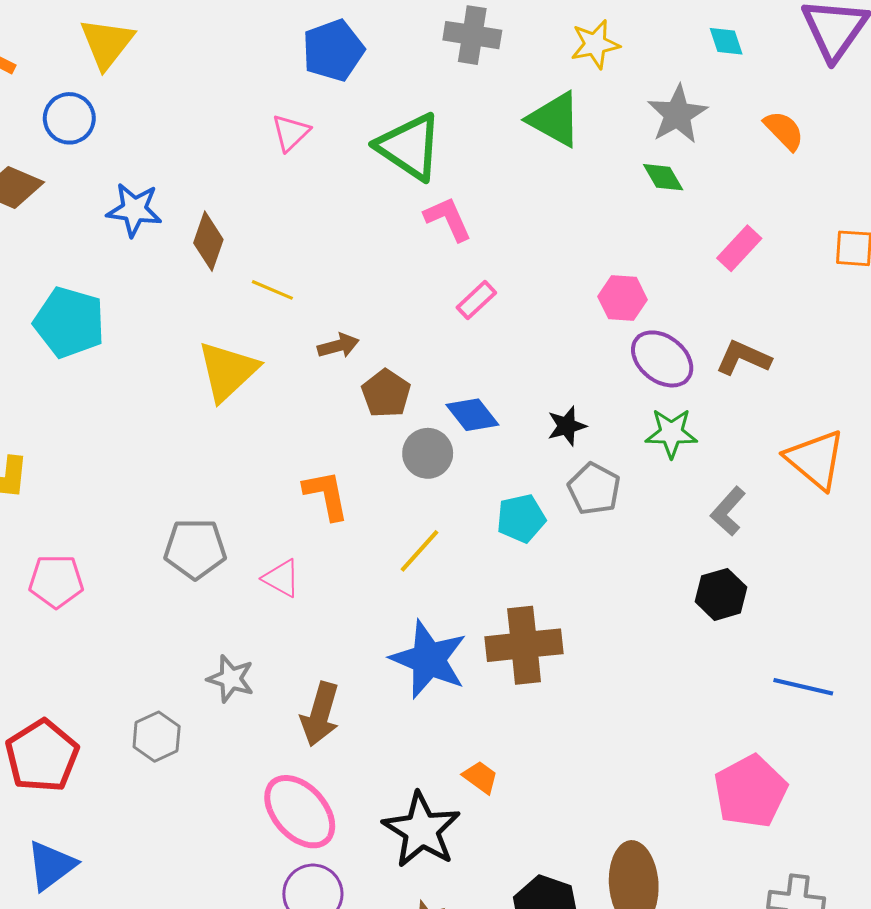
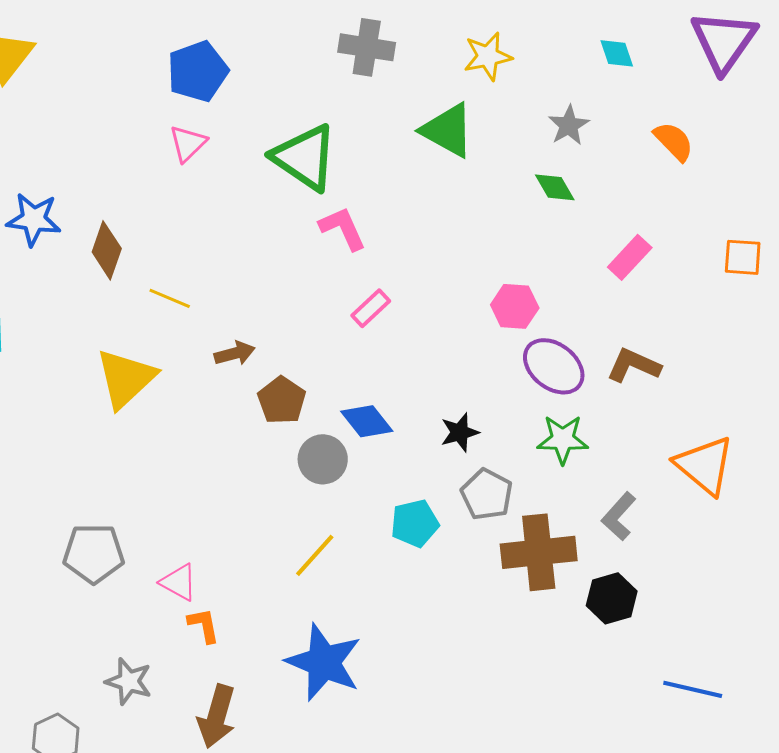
blue pentagon: (333, 50) -> (198, 71), moved
gray star: (677, 114) -> (569, 125), size x0.7
orange L-shape: (326, 495) -> (204, 625), moved, size x0.7
brown cross: (524, 645) -> (539, 552), moved

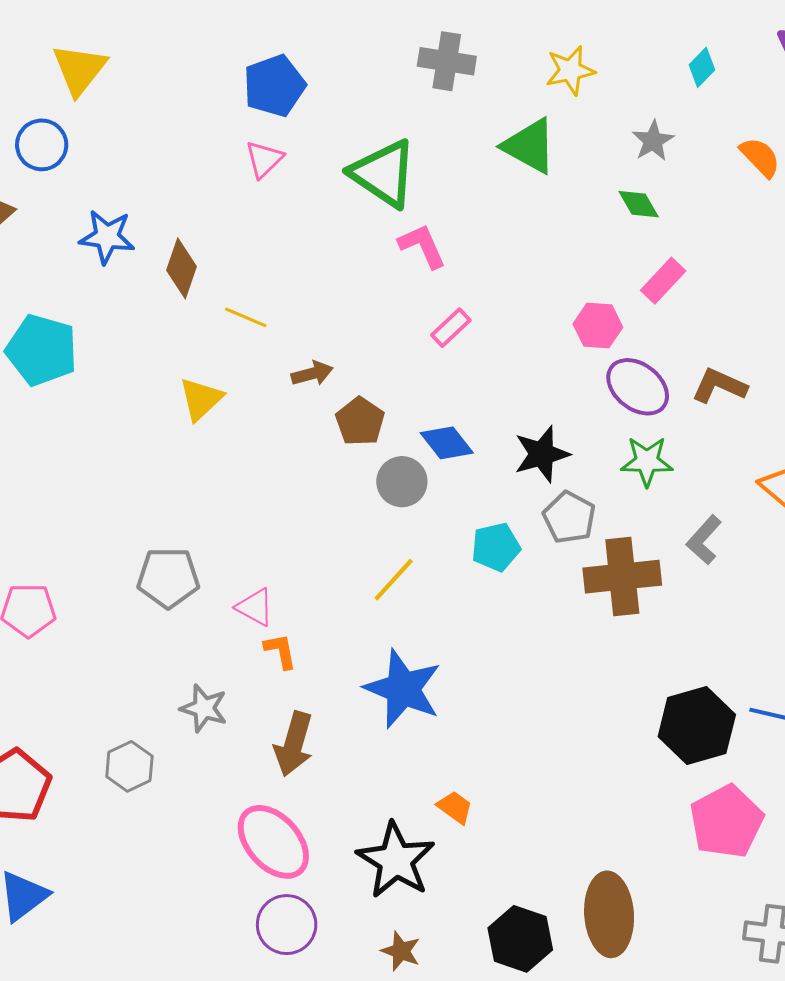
cyan diamond: (617, 53) -> (702, 67), turned 63
pink rectangle: (630, 257) -> (663, 281), moved
yellow triangle: (126, 378) -> (201, 399), size x0.7
black star: (460, 432) -> (542, 454), size x1.4
black hexagon: (612, 598) -> (697, 726), moved, size x1.5

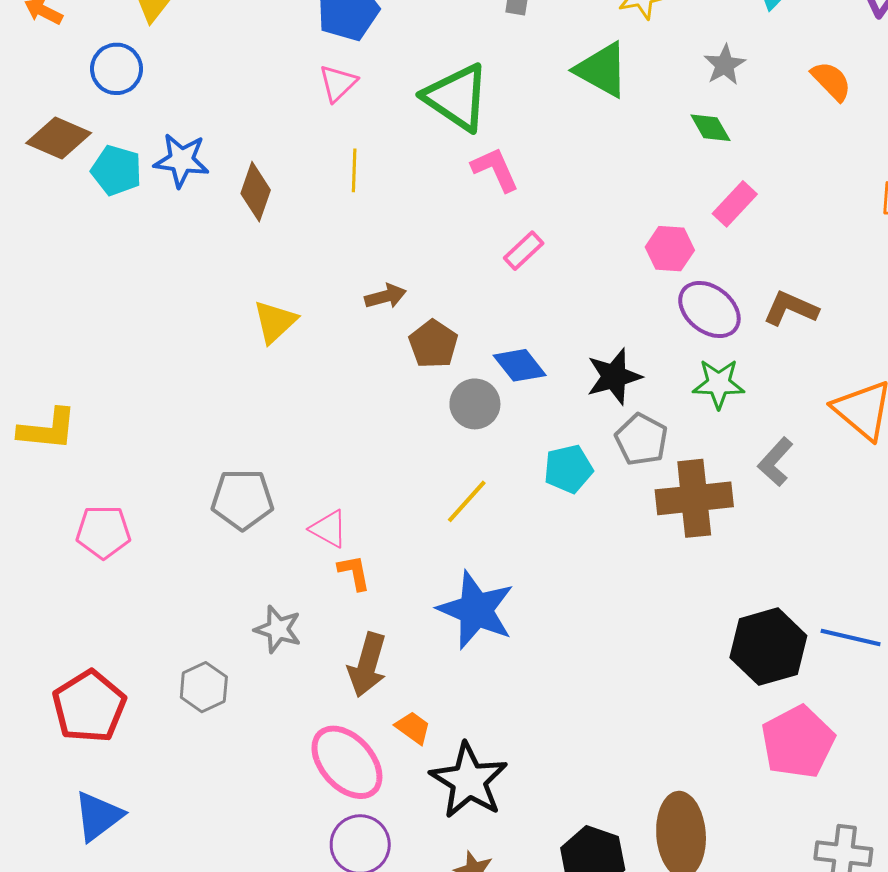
yellow line: (246, 317) -> (354, 170), moved, turned 69
cyan pentagon: (42, 350) -> (117, 170), moved, size x0.7
orange trapezoid: (455, 807) -> (413, 728), moved

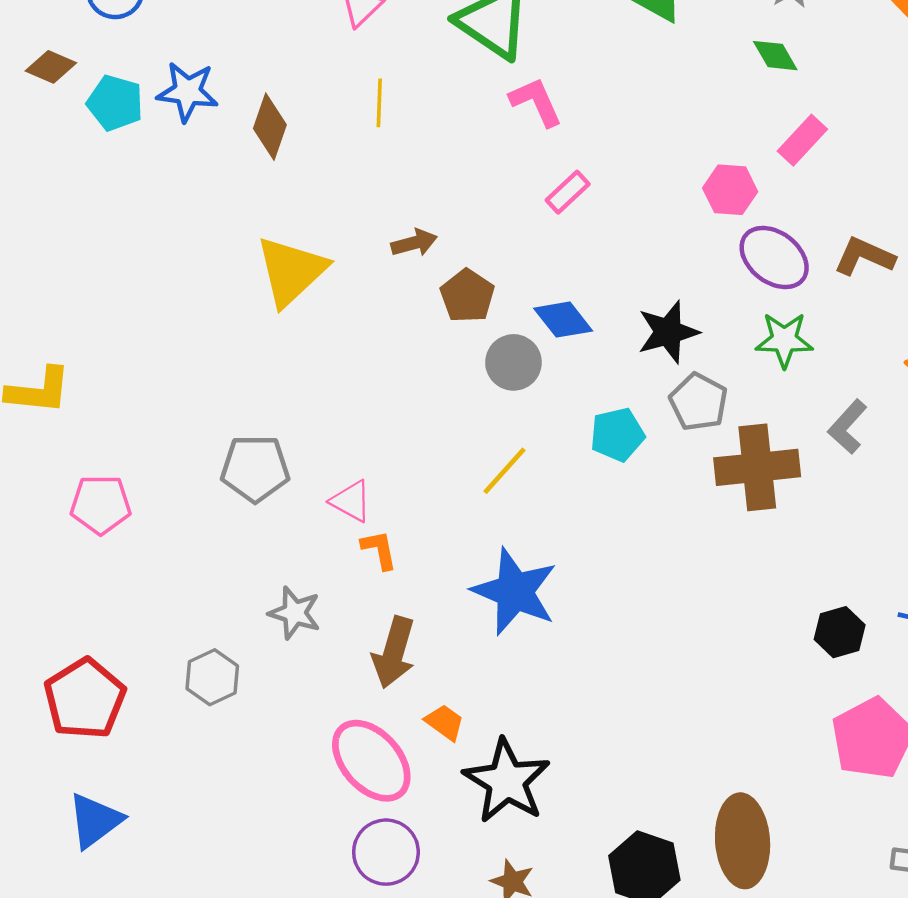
brown diamond: (59, 138) -> (51, 67), size x0.7
yellow triangle: (275, 322) -> (291, 271), size x1.5
black hexagon: (768, 647) -> (840, 632), size x0.6

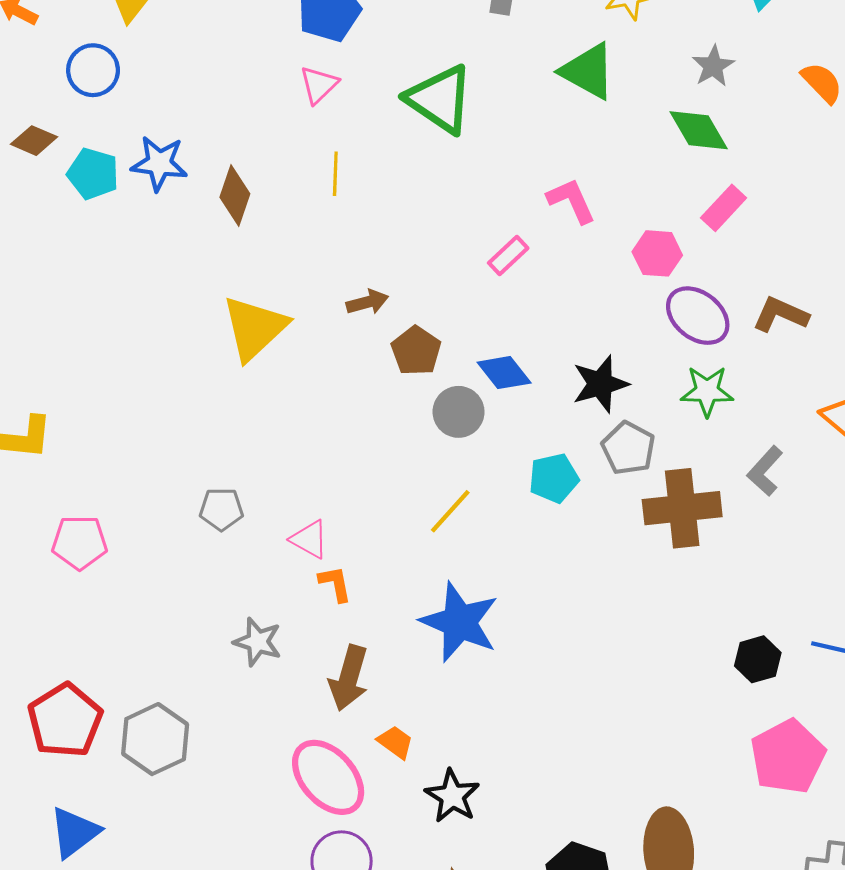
green diamond: (775, 56) -> (699, 130), size x1.4
pink L-shape: (536, 102) -> (571, 201), moved
gray pentagon: (255, 468) -> (221, 509), size x0.7
gray hexagon: (212, 677) -> (155, 739), moved, size x1.4
black star: (507, 781) -> (452, 796), size x0.7

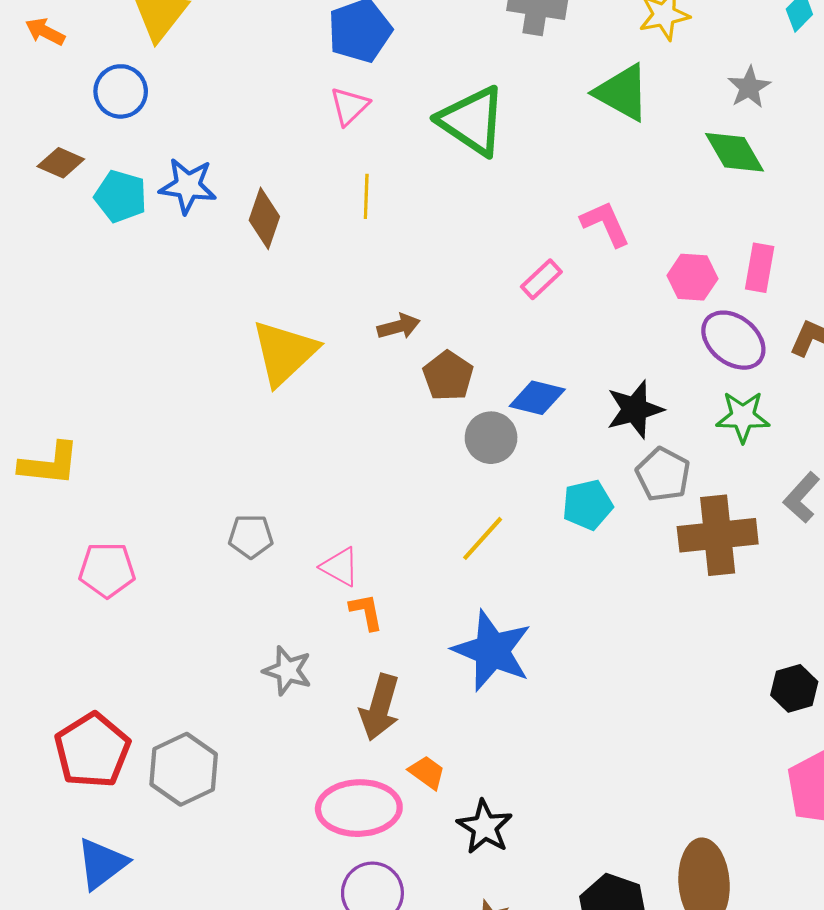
pink rectangle: (724, 208) -> (760, 268), moved, turned -33
blue diamond: (504, 373) -> (537, 398), turned -38
pink ellipse: (328, 777) -> (359, 808), turned -50

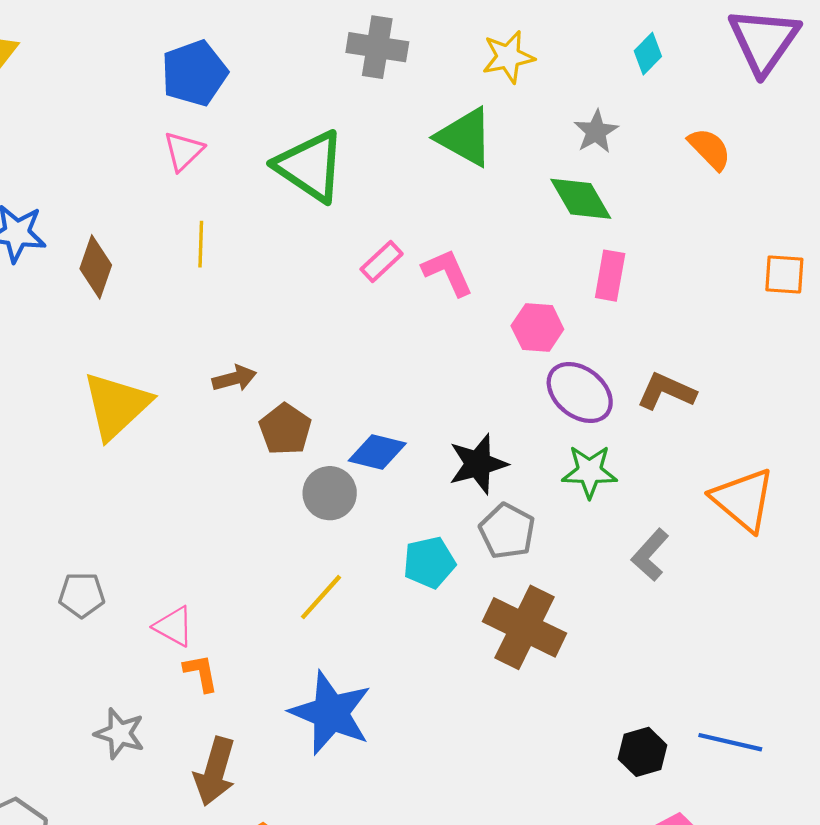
pink rectangle: (760, 268) -> (610, 276), moved
pink rectangle: (541, 279) -> (382, 261), moved
brown cross: (718, 535) -> (525, 627), moved, turned 32

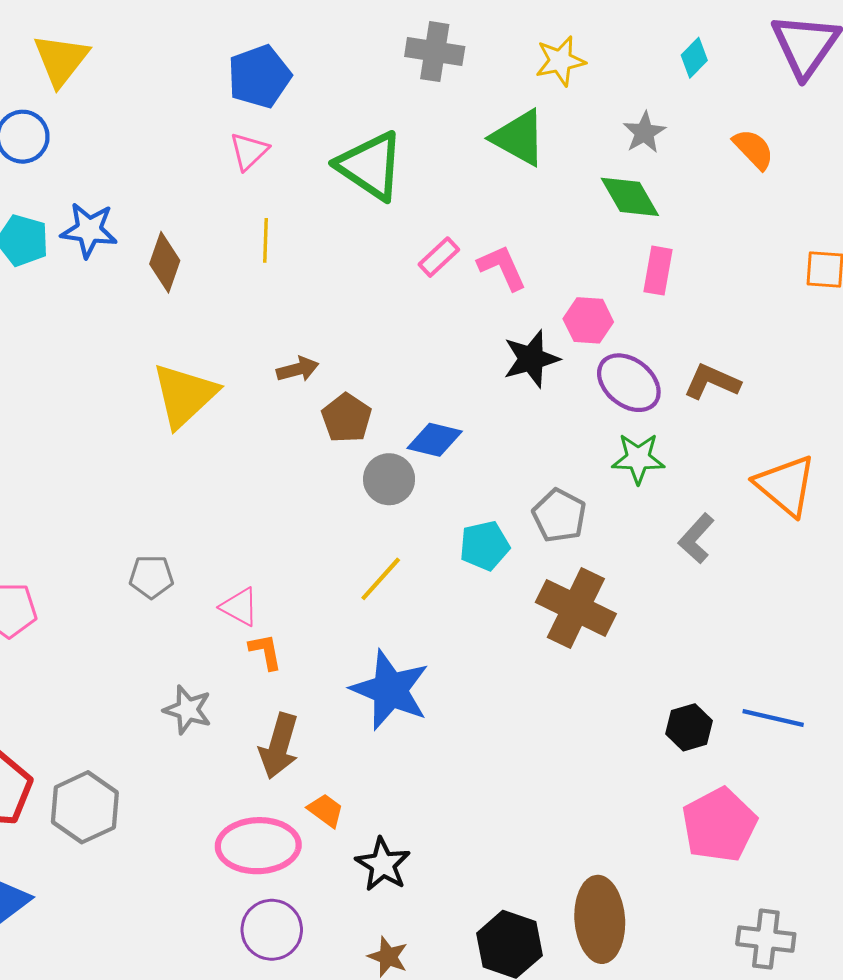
black star: (478, 464) -> (531, 359), moved

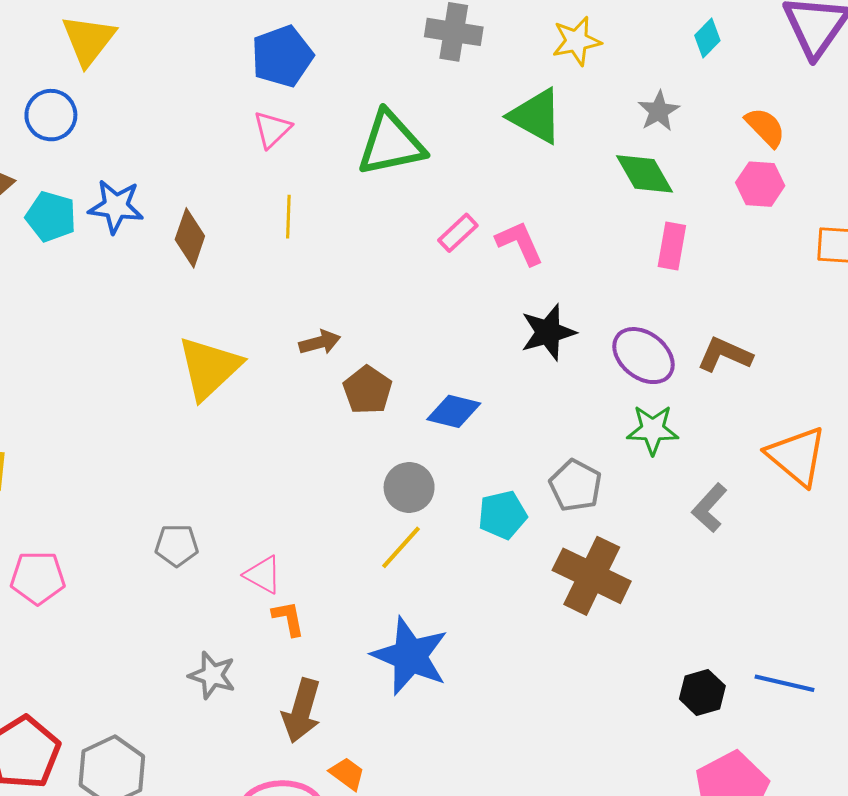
green triangle: (370, 166) -> (391, 144), turned -46
pink hexagon: (588, 320) -> (760, 184), moved
gray circle: (389, 479) -> (409, 487), moved

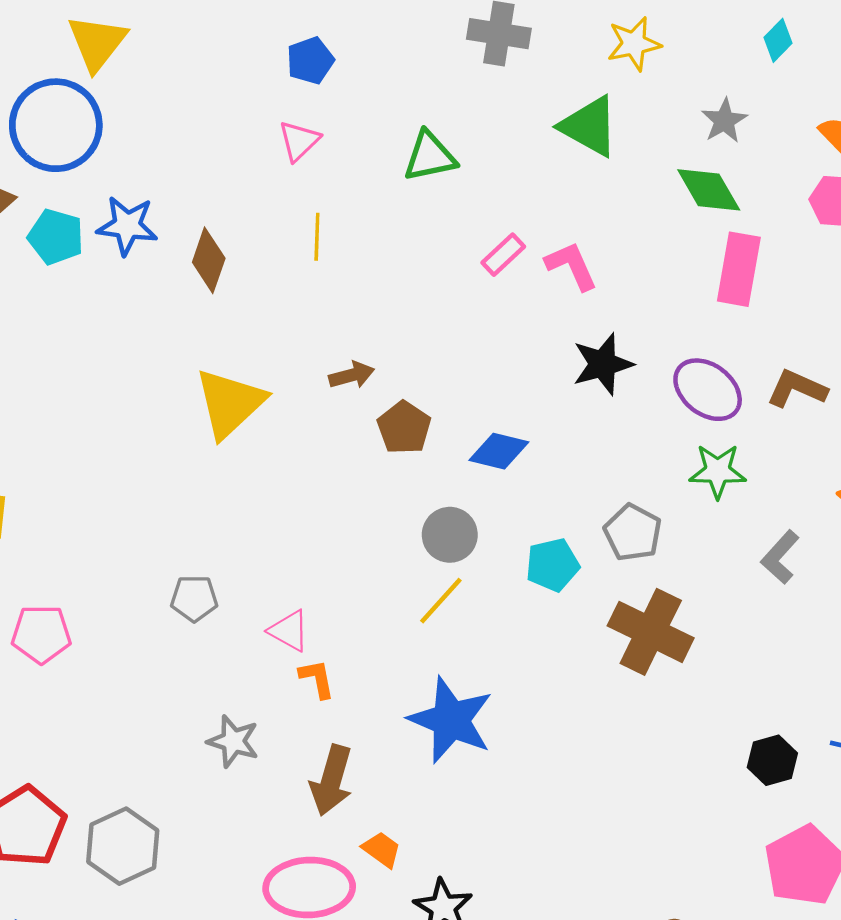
blue pentagon: (282, 56) -> (310, 60), size x0.7
blue circle: (51, 115) -> (56, 125), size x1.6
green triangle: (391, 144) -> (430, 156), size x0.7
pink rectangle: (672, 246) -> (739, 269), size x1.4

